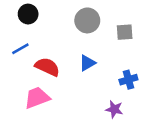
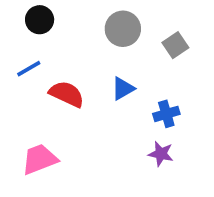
gray square: (125, 32) -> (175, 45), turned -30
blue cross: (128, 80) -> (166, 114), moved
pink trapezoid: (37, 98) -> (40, 159), moved

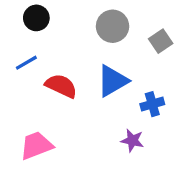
blue triangle: (123, 89) -> (113, 81), size x1.5
purple star: (161, 154) -> (132, 141), moved

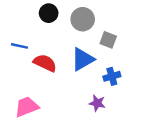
black circle: (36, 18) -> (49, 13), moved
gray square: (161, 41) -> (108, 40), moved, turned -35
blue line: (26, 63) -> (19, 46), turned 42

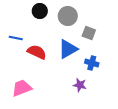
blue cross: (112, 76) -> (92, 63), turned 32

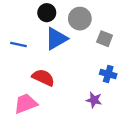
blue triangle: (68, 49) -> (56, 39), moved
red semicircle: (37, 52) -> (43, 78), moved

